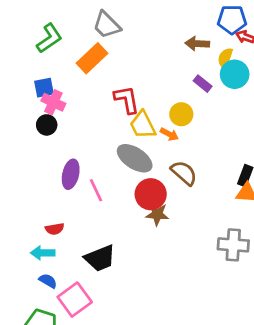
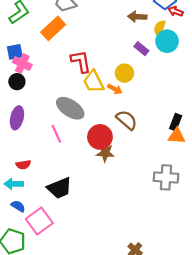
gray ellipse: (135, 158) -> (70, 108), moved
purple ellipse: (71, 174) -> (17, 118), moved

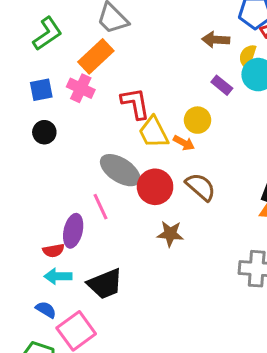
pink cross: (22, 64) -> (81, 88), moved
purple ellipse: (17, 118) -> (73, 231), moved
red circle: (100, 137) -> (155, 187), moved
cyan arrow: (14, 184) -> (58, 276), moved

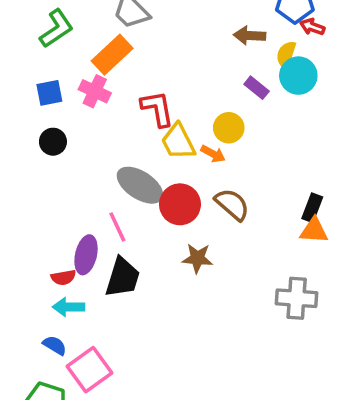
black trapezoid: (105, 284) -> (123, 277), moved, turned -51

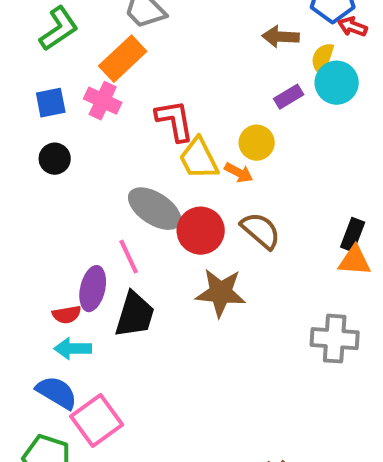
purple rectangle: (257, 88) -> (289, 97), turned -70
brown star: (197, 258) -> (221, 293), size x1.4
blue semicircle: (55, 345) -> (57, 393), size x1.5

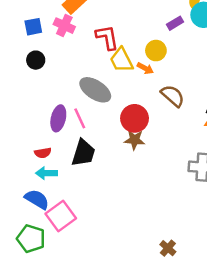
red circle: (201, 231) -> (135, 118), moved
brown semicircle: (261, 231) -> (173, 96), moved
purple ellipse: (93, 289) -> (58, 118), moved
brown star: (221, 293) -> (135, 140), size x0.7

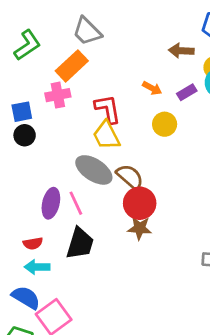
pink cross: (64, 26) -> (58, 95), turned -36
blue square: (33, 27) -> (22, 112), moved
yellow trapezoid: (121, 60) -> (106, 135), moved
orange arrow: (145, 68) -> (152, 88), moved
brown semicircle: (173, 96) -> (130, 177), moved

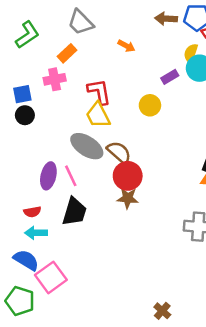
brown arrow: (181, 51) -> (166, 19), moved
orange rectangle: (72, 66) -> (67, 53), size x0.7
orange arrow: (152, 88) -> (126, 46), moved

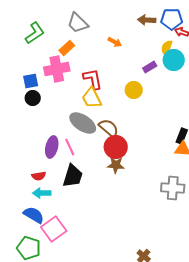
pink cross: (55, 79) -> (57, 69), size x1.4

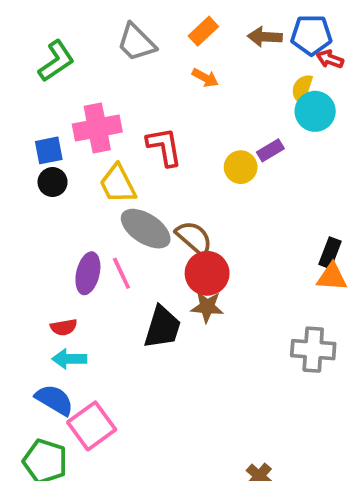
orange rectangle: (67, 48) -> (203, 31), moved
purple rectangle: (150, 67) -> (270, 150), moved
yellow trapezoid: (92, 98) -> (118, 184), moved
black trapezoid: (73, 176) -> (162, 327), moved

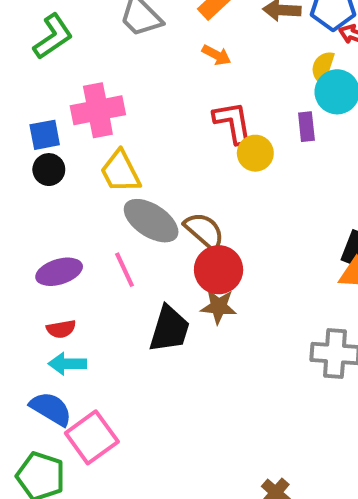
red L-shape: (164, 147) -> (233, 122), moved
purple rectangle: (270, 150) -> (306, 127), moved, turned -65
purple ellipse: (88, 273) -> (59, 272), moved, turned 60

